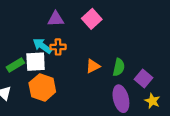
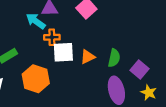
cyan arrow: (42, 46) -> (36, 21), moved
white square: (36, 62) -> (63, 52), moved

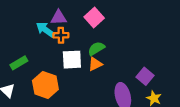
orange cross: (52, 37) -> (61, 35), moved
green semicircle: (114, 58) -> (96, 49), moved, turned -133

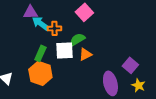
purple triangle: (59, 18) -> (30, 12), moved
green semicircle: (96, 49) -> (77, 39), moved
green rectangle: (19, 63) -> (40, 53), moved, turned -35

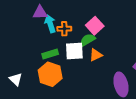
pink square: (84, 12) -> (95, 26), moved
cyan arrow: (40, 23) -> (50, 24), turned 36
green rectangle: (40, 53) -> (50, 54), turned 49

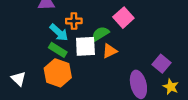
cyan arrow: (50, 24) -> (59, 33), moved, turned 150
pink square: (95, 26) -> (123, 18), moved
green rectangle: (50, 54) -> (58, 50), turned 49

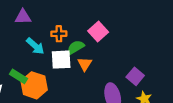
orange cross: (74, 21) -> (59, 34), moved
green rectangle: (58, 50) -> (18, 76), moved
orange triangle: (110, 51) -> (85, 64), turned -32

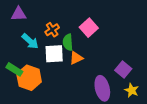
orange cross: (59, 34) -> (52, 30), turned -32
green semicircle: (76, 47) -> (68, 42), turned -63
orange triangle: (85, 64) -> (76, 58), turned 32

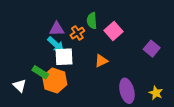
purple triangle: (19, 14) -> (57, 29), moved
green semicircle: (68, 42) -> (92, 21), moved
white square: (54, 54) -> (64, 57), moved
purple square: (123, 69) -> (152, 49), moved

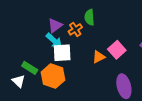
purple triangle: (57, 29) -> (55, 25), turned -35
pink square: (114, 31) -> (117, 50), moved
green rectangle: (40, 72) -> (30, 68), moved

